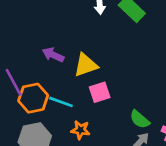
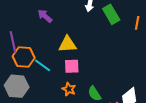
purple arrow: (53, 55) -> (45, 16), moved
orange star: (80, 130) -> (69, 89), moved

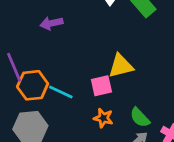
purple arrow: (45, 16) -> (51, 23), turned -42
yellow triangle: (67, 44) -> (121, 66), moved

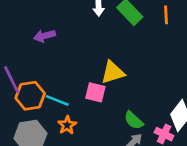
pink square: (101, 86) -> (95, 92), turned 30
orange star: (103, 118) -> (67, 125), moved, turned 30

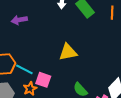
pink square: (95, 92) -> (43, 80), moved

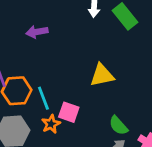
cyan line: (24, 69) -> (43, 98), turned 42

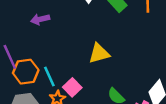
pink square: (69, 112) -> (72, 87), turned 30

